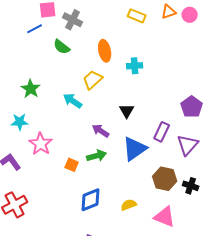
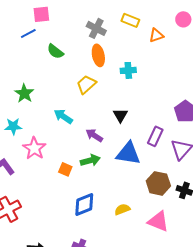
orange triangle: (169, 12) -> (156, 35), moved
gray cross: (73, 20) -> (96, 28), moved
cyan arrow: (73, 101) -> (63, 116), moved
blue triangle: (135, 149) -> (128, 153), turned 44

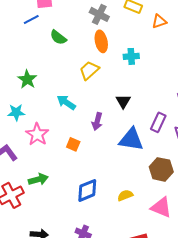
purple arrow: (94, 135) -> (97, 121), turned -108
green arrow: (90, 160) -> (38, 179), moved
orange square: (65, 169) -> (73, 144), moved

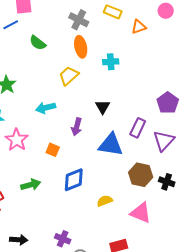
cyan arrow: (66, 102) -> (46, 108), turned -48
green arrow: (38, 179) -> (31, 185), moved
blue diamond: (87, 190) -> (74, 180), moved

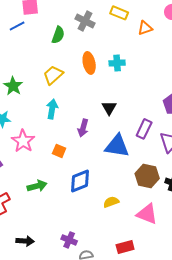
green semicircle: (38, 43) -> (58, 35), moved, turned -108
orange ellipse: (81, 47) -> (89, 63), moved
yellow trapezoid: (69, 76) -> (53, 75), moved
cyan arrow: (46, 108) -> (52, 109), turned 114

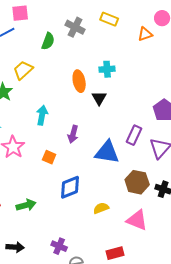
orange triangle: (145, 28) -> (145, 34), moved
orange ellipse: (89, 63) -> (79, 81), moved
yellow trapezoid: (53, 75) -> (23, 70), moved
black triangle: (109, 108) -> (99, 98), moved
green arrow: (37, 186) -> (26, 205), moved

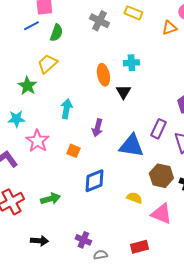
green semicircle: (48, 41) -> (56, 33), moved
yellow semicircle: (101, 208) -> (134, 198), moved, turned 42

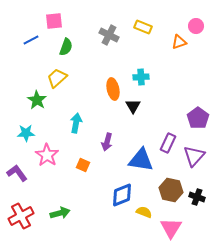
blue line: (31, 26) -> (31, 40), moved
blue diamond: (94, 181) -> (122, 195), moved
pink triangle: (161, 214) -> (171, 228), turned 40

